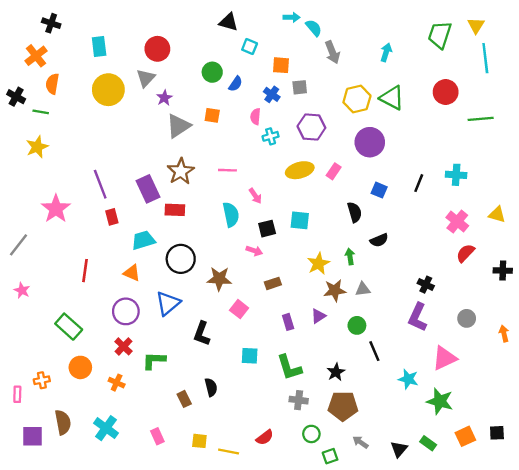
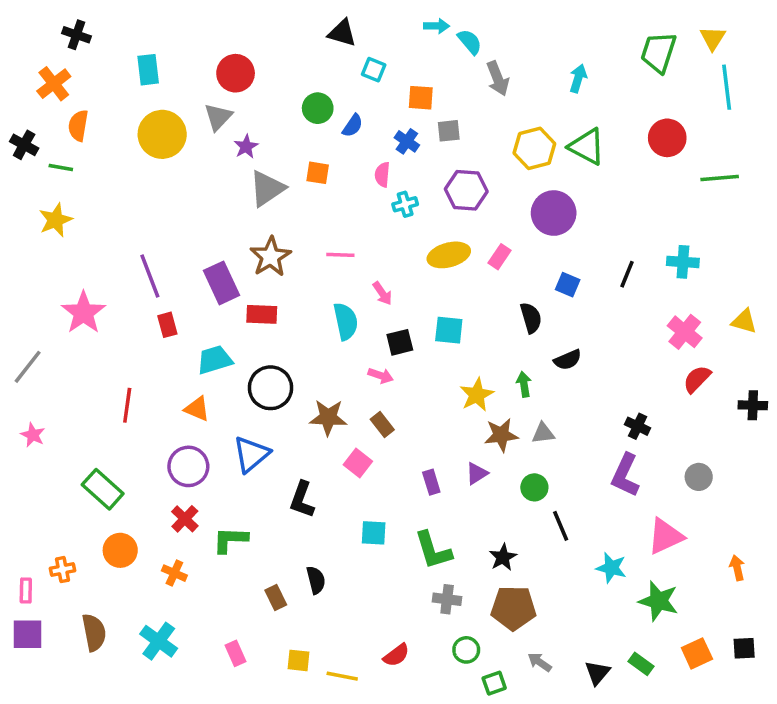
brown rectangle: (273, 283) -> (382, 424), moved, turned 70
orange arrow: (504, 334) -> (737, 568), moved
purple square: (32, 436) -> (28, 634), moved

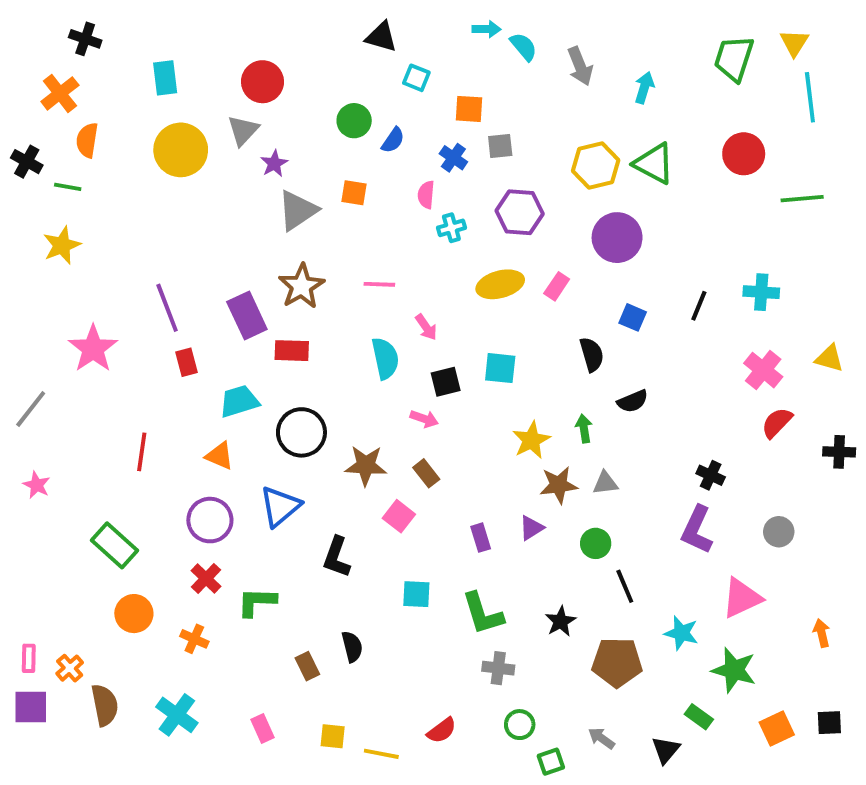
gray arrow: (498, 78) -> (580, 66), moved
orange cross: (63, 570) -> (70, 668), moved, turned -30
brown pentagon: (513, 608) -> (617, 662), moved
green rectangle: (641, 664) -> (699, 717), moved

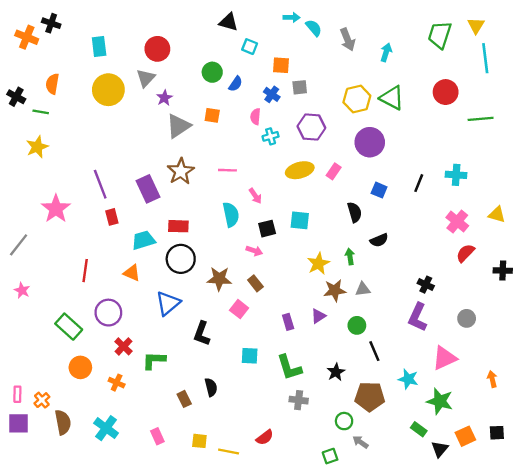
orange cross: (60, 93) -> (27, 37), moved, turned -30
red rectangle: (292, 351) -> (178, 226), moved
purple circle: (210, 520) -> (108, 313), moved
green circle: (520, 725) -> (344, 421), moved
black triangle: (666, 750) -> (440, 449), moved

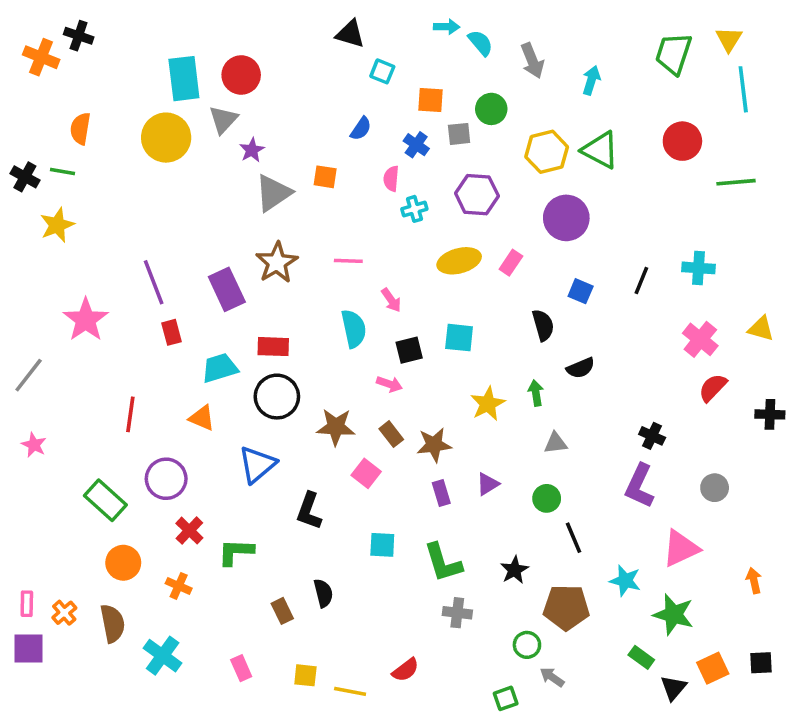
cyan rectangle: (99, 47) -> (184, 79), moved, size x1.4
green circle: (212, 72) -> (491, 109), moved
black cross: (16, 97) -> (25, 177), moved
brown star: (335, 290) -> (434, 445), moved
brown semicircle: (63, 422) -> (113, 623), moved

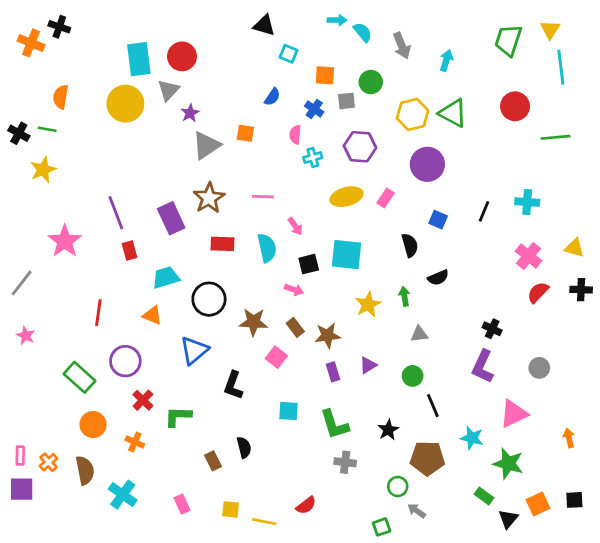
cyan square: (459, 338) -> (346, 255), size x1.4
red rectangle: (273, 347) -> (222, 244), moved
black cross: (770, 414) -> (581, 290), moved

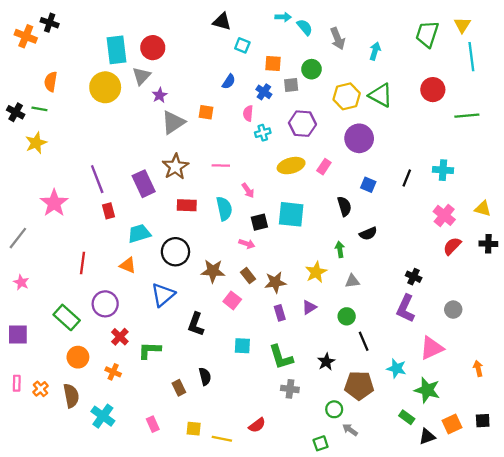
yellow star: (368, 304) -> (316, 272), moved
purple square: (22, 489) -> (18, 334), moved
black triangle: (508, 519) -> (427, 437), turned 30

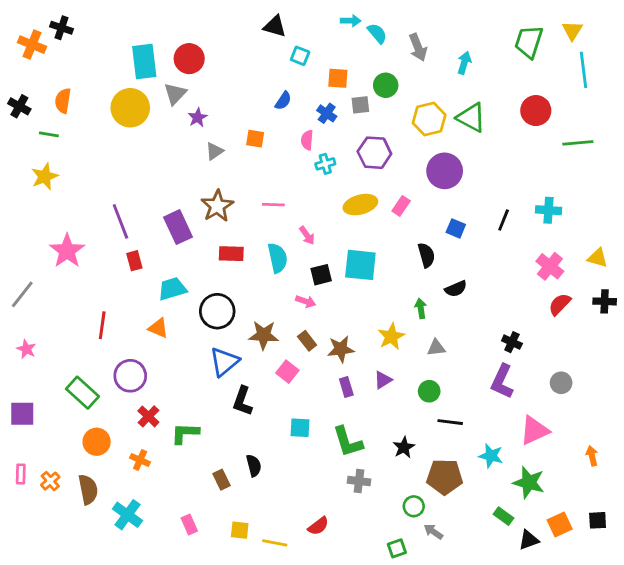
black cross: (16, 112) -> (19, 106), moved
gray triangle: (173, 122) -> (214, 151), size x0.6
blue triangle: (163, 295) -> (224, 362), moved
black line: (364, 341) -> (450, 422), turned -60

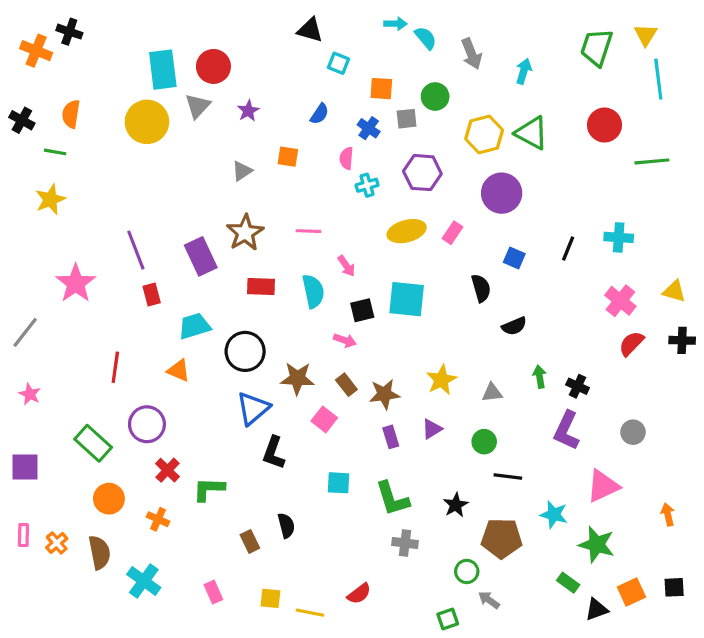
purple star: (198, 118) -> (248, 111), moved
green arrow: (421, 308) -> (540, 377), moved

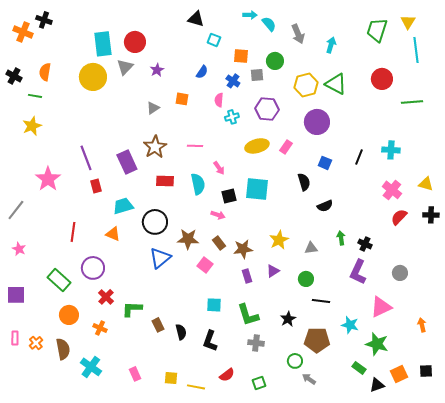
black L-shape: (274, 453) -> (210, 341), moved
brown rectangle: (250, 541) -> (158, 325), moved
green square: (448, 619) -> (259, 383), moved

